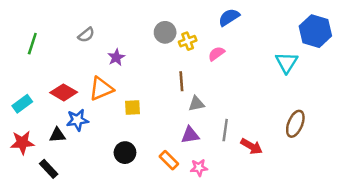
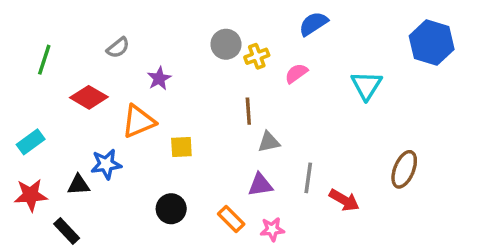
cyan triangle: (287, 62) -> (366, 85), moved
red diamond: (64, 92) -> (89, 97), moved

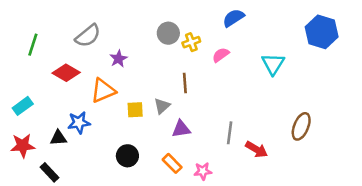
gray semicircle: (118, 48) -> (88, 36), size x1.5
gray triangle: (269, 142) -> (162, 106), moved, turned -30
purple triangle: (260, 185) -> (181, 129), moved

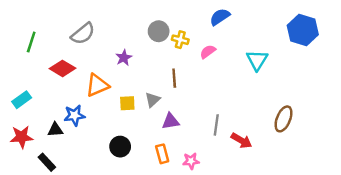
yellow cross: (191, 42) -> (180, 40), turned 35
purple star: (118, 59) -> (124, 58), moved
orange rectangle: (172, 163) -> (162, 154), turned 30

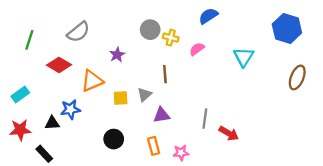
brown ellipse: (284, 119) -> (297, 77), moved

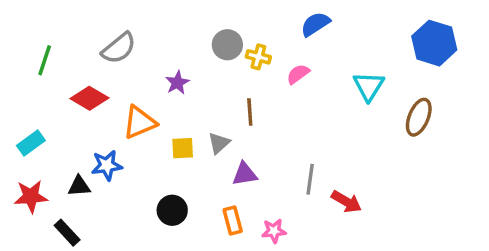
brown ellipse: (297, 77) -> (419, 117), moved

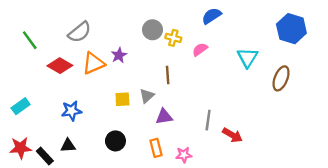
green line: (45, 60) -> (30, 40), turned -54
orange triangle: (139, 122) -> (93, 63), moved
cyan rectangle: (31, 143) -> (21, 106), moved
black triangle: (79, 186) -> (68, 146), moved
red star: (31, 196) -> (21, 148), moved

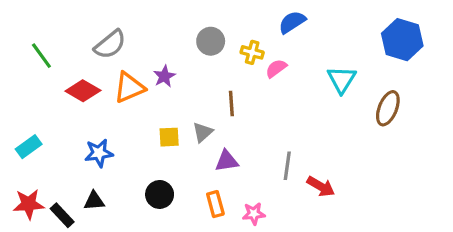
yellow cross: (173, 38) -> (252, 52), moved

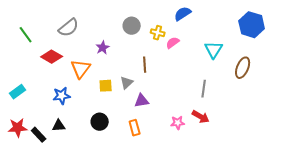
orange triangle: (129, 88) -> (81, 69), moved, turned -30
gray line: (287, 166) -> (204, 89), moved
pink star: (254, 214) -> (178, 123), moved

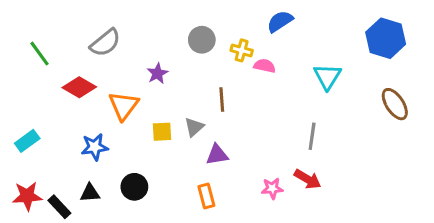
pink semicircle: (173, 43) -> (265, 66), turned 48
brown ellipse: (243, 68) -> (395, 104), moved, turned -55
black circle: (100, 122) -> (134, 187), moved

